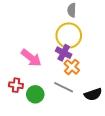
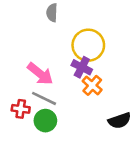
gray semicircle: (72, 10) -> (52, 13), moved
gray line: (64, 87) -> (44, 98), moved

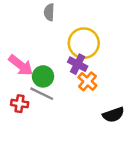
pink arrow: (40, 74) -> (21, 65), moved
green circle: (45, 121) -> (43, 76), moved

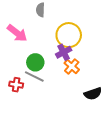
purple cross: (78, 64) -> (64, 52), turned 35
pink arrow: (21, 65) -> (17, 33), moved

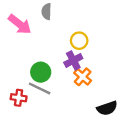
pink arrow: (17, 33) -> (20, 24), moved
yellow circle: (69, 35) -> (79, 41), size x0.6

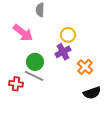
pink arrow: (20, 24) -> (23, 33), moved
orange cross: (83, 77) -> (85, 67), moved

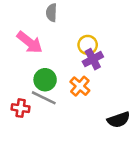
purple cross: (63, 52) -> (93, 59), moved
orange cross: (85, 67) -> (80, 86), moved

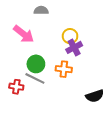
gray semicircle: (52, 13) -> (41, 10), turned 88
orange cross: (80, 86) -> (64, 69), turned -35

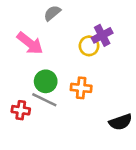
gray semicircle: (41, 10) -> (52, 13), turned -40
purple cross: (74, 47) -> (102, 35), moved

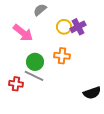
yellow circle: (89, 46) -> (64, 27), moved
orange cross: (81, 88) -> (62, 56), moved

